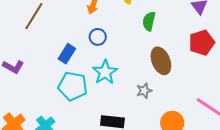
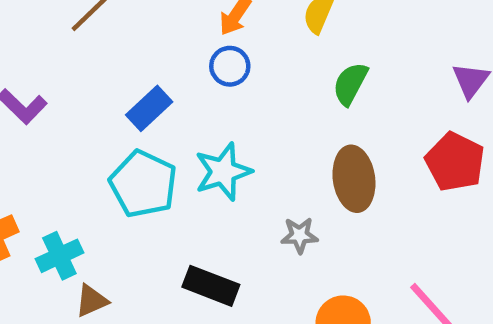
blue circle: (98, 37) -> (230, 66), moved
red pentagon: (202, 43) -> (455, 162), turned 30

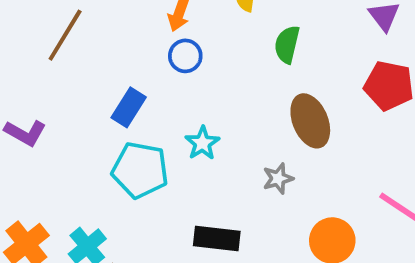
cyan star: (223, 172) -> (202, 143), size x0.7

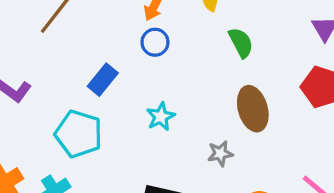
green semicircle: (287, 44) -> (241, 43), turned 132
cyan pentagon: (140, 170) -> (79, 134), moved

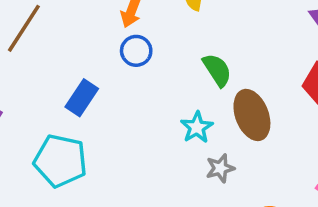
green semicircle: (241, 43) -> (217, 70), moved
cyan star: (161, 117) -> (197, 127), moved

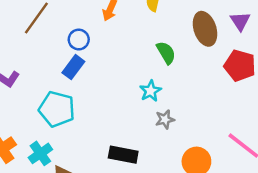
blue circle: (136, 51) -> (79, 40), moved
brown ellipse: (252, 115) -> (205, 29), moved

